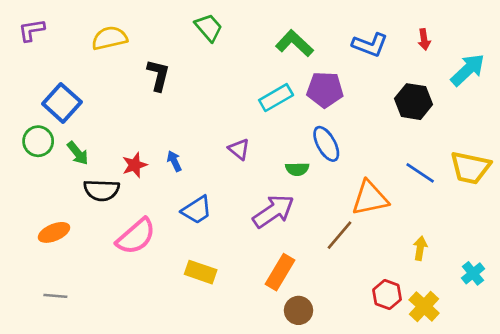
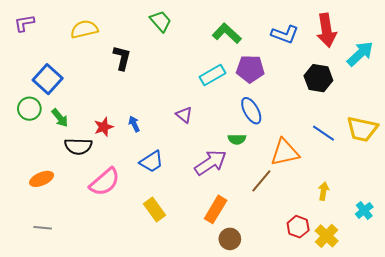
red arrow: (424, 39) -> (327, 30), size x2.0
green semicircle: (297, 169) -> (237, 139), moved
yellow rectangle: (201, 272) -> (155, 209), turned 35

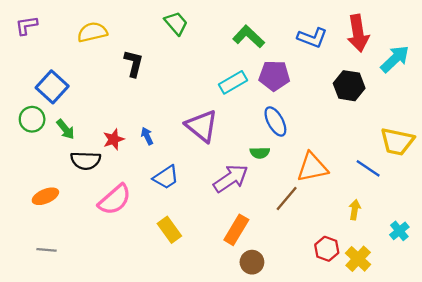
purple triangle: (184, 115) -> (202, 126), size x1.8
blue line: (323, 133) -> (368, 168), moved

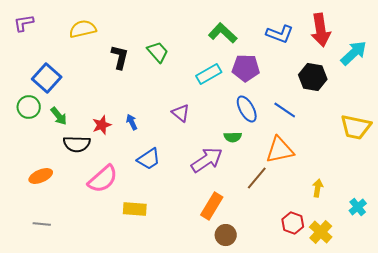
green trapezoid: (176, 23) -> (158, 52), moved
purple triangle: (202, 126) -> (181, 113), size x0.6
blue line: (368, 168) -> (285, 110), moved
yellow rectangle: (169, 230) -> (135, 209), moved, turned -50

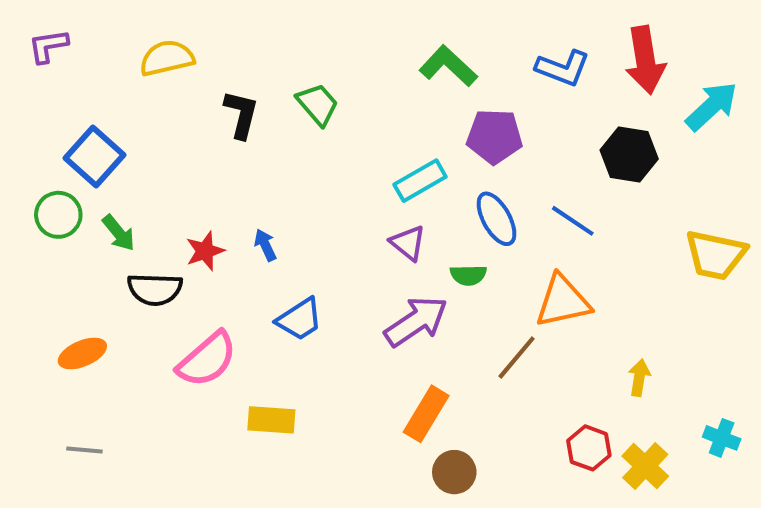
cyan rectangle: (209, 74) -> (420, 181), moved
purple triangle: (181, 113) -> (408, 243), moved
cyan cross: (358, 207) -> (722, 438), moved, turned -30

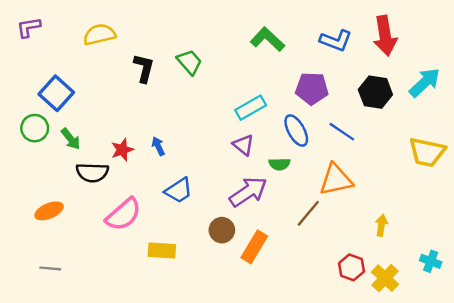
cyan arrow: (712, 106) -> (425, 83), moved
purple pentagon: (494, 136) -> (312, 89), moved
brown circle: (454, 472) -> (222, 230), moved

